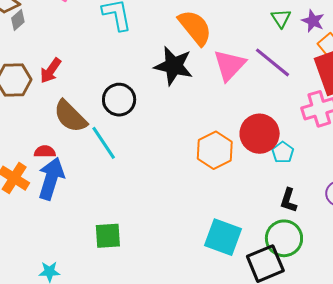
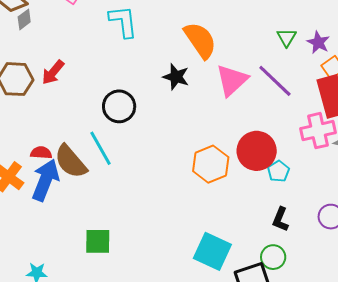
black star: (174, 66) -> (176, 77), size x0.7
brown semicircle: (70, 116) -> (71, 162), moved
green circle: (284, 238) -> (273, 257), size x0.7

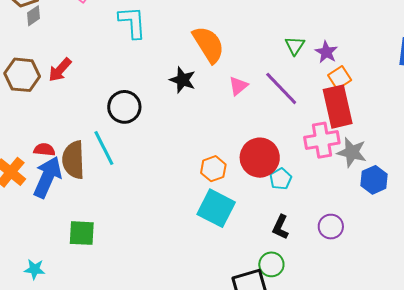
pink triangle: (232, 80) -> (238, 86), size x0.6
brown semicircle: (71, 162) -> (73, 160), turned 36
orange hexagon: (211, 164) -> (213, 169), size x0.7
green square: (98, 241) -> (82, 233), moved
cyan square: (212, 251) -> (216, 208), moved

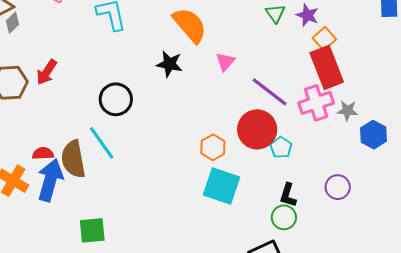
purple line: (281, 88) -> (270, 92), moved
gray star: (352, 152) -> (347, 111), size x0.7
green circle: (271, 264) -> (284, 217), moved

